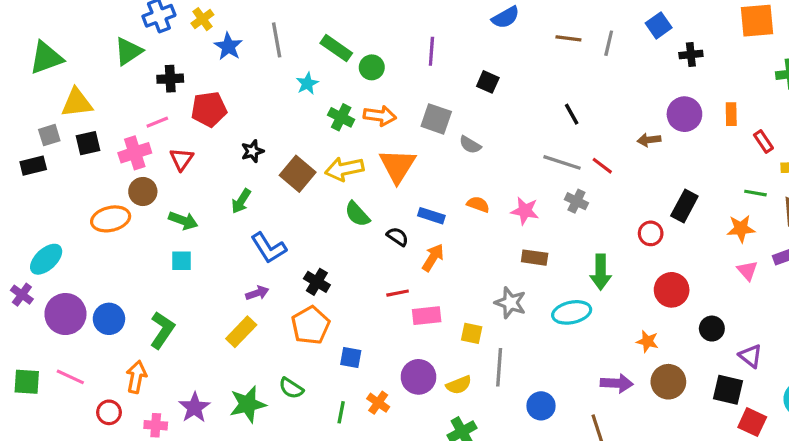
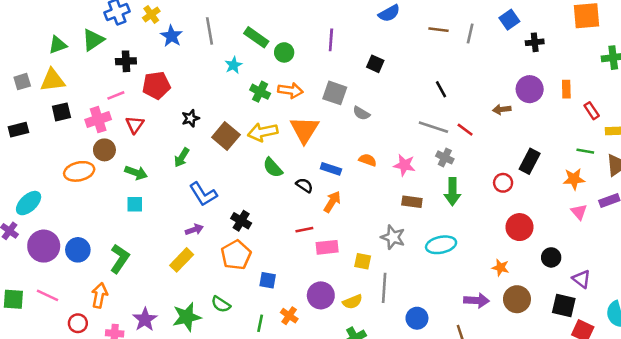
green triangle: (46, 58) -> (58, 45), moved, size x0.7
gray square: (49, 135) -> (22, 82), moved
green arrow: (601, 272) -> (452, 192), moved

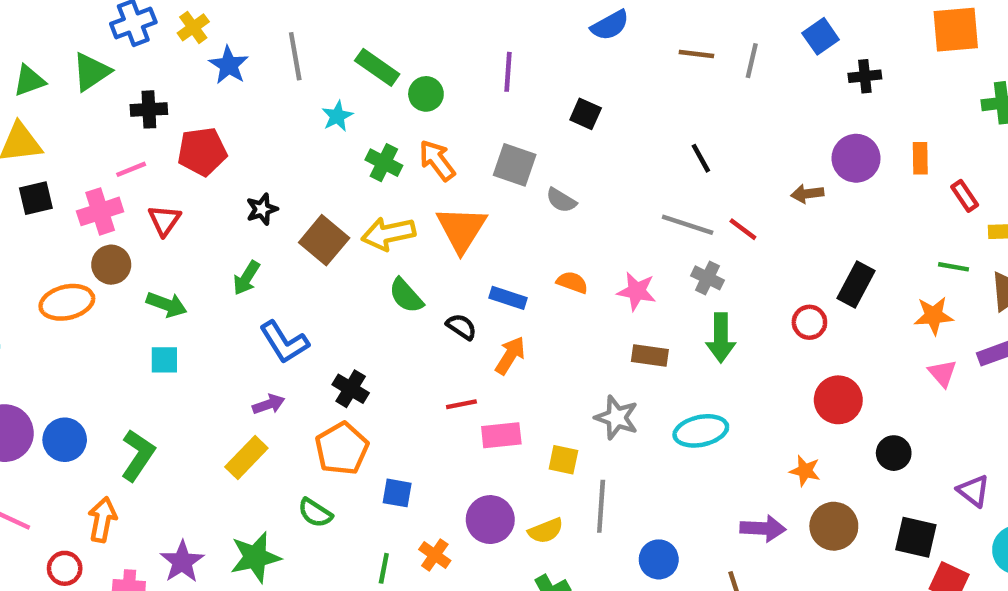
orange arrow: (290, 90) -> (437, 160), turned -135
purple triangle: (581, 279) -> (973, 491), moved
green semicircle: (221, 304) -> (315, 513), moved

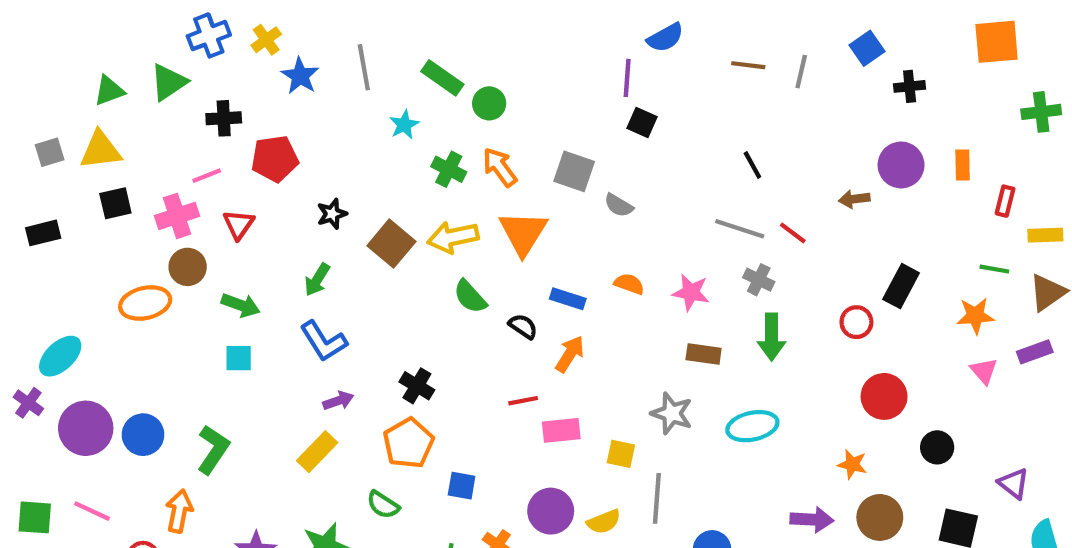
purple line: (508, 72) -> (627, 78), moved
red rectangle: (965, 196) -> (1005, 201), turned 48
blue L-shape: (284, 342) -> (324, 341), moved

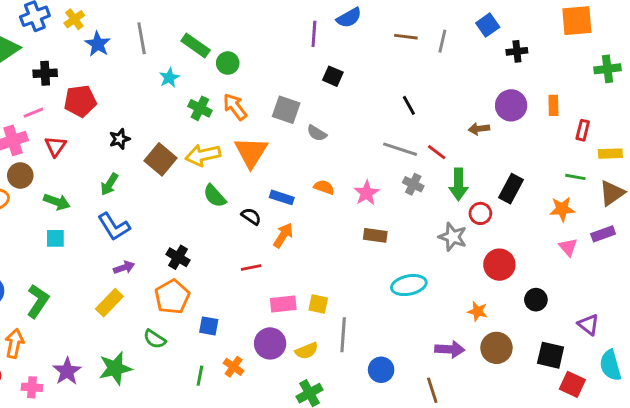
purple line: (627, 78) -> (314, 34), moved
pink star: (691, 292) -> (366, 193), turned 30
green arrow: (772, 337) -> (458, 184), moved
gray star: (672, 413) -> (453, 237), moved
pink rectangle: (561, 430) -> (283, 304), moved

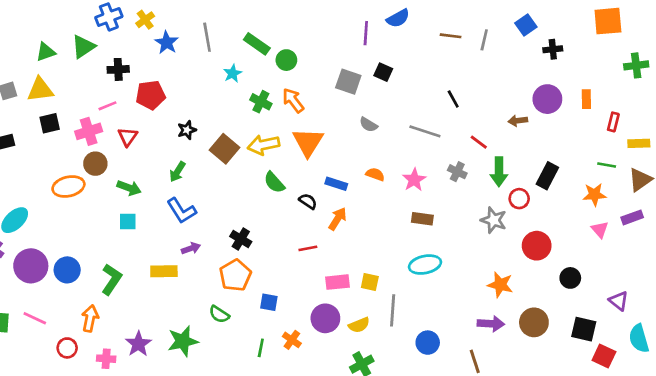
gray square: (286, 110) -> (348, 82), moved
gray line: (400, 149) -> (425, 131), moved
cyan ellipse: (409, 285) -> (425, 265), moved
yellow rectangle: (109, 303) -> (164, 271), moved, turned 45
orange star: (477, 311) -> (500, 285), moved, size x1.4

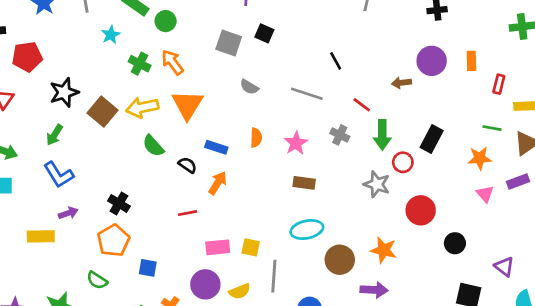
black star: (187, 130) -> (64, 92), size x1.5
orange semicircle: (375, 174) -> (256, 138), turned 72
brown circle: (534, 322) -> (340, 260), moved

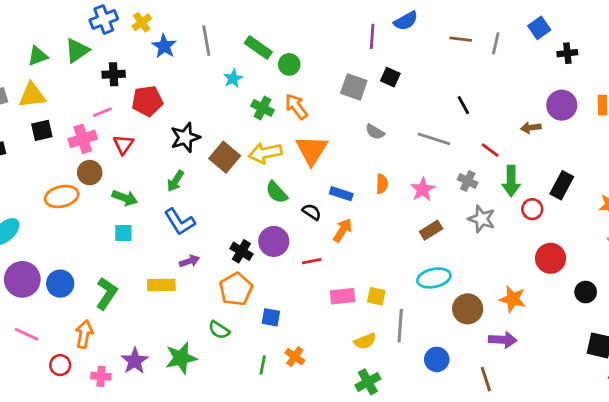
brown rectangle: (304, 183) -> (431, 230), turned -40
gray star: (377, 184) -> (482, 219), moved
purple circle: (205, 284) -> (274, 241), moved

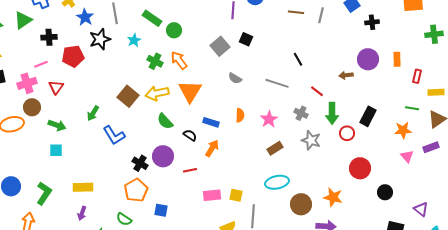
gray square: (354, 87) -> (220, 46), turned 30
black star: (185, 137) -> (100, 39), moved
blue L-shape: (180, 222) -> (114, 135), moved
purple arrow: (189, 261) -> (82, 213), moved, turned 128

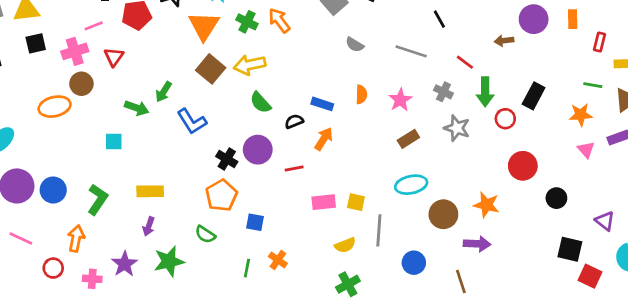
orange triangle: (190, 91) -> (204, 26), moved
green arrow: (57, 125) -> (137, 108), moved
black semicircle: (190, 135) -> (294, 121), turned -56

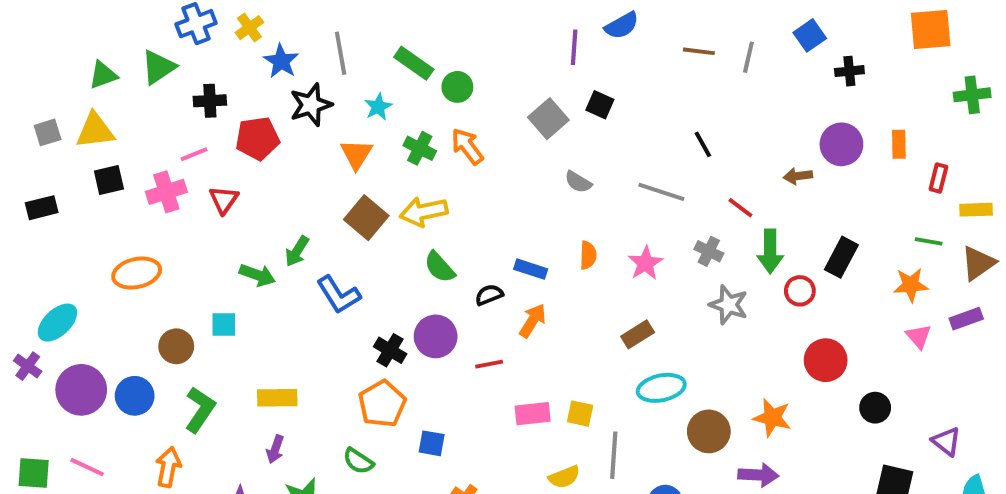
orange triangle: (204, 26) -> (356, 154), size x0.7
brown circle: (81, 84) -> (176, 346), moved
brown rectangle: (408, 139) -> (638, 334), moved

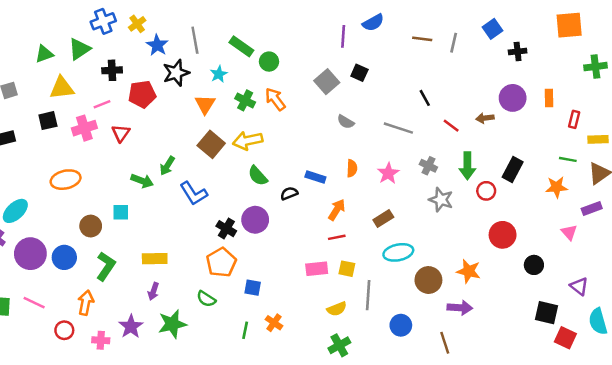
yellow triangle: (95, 130) -> (62, 88), moved
red line: (740, 208) -> (451, 126), moved
orange arrow: (533, 321) -> (337, 210), moved
pink triangle: (919, 336) -> (569, 232), moved
red line: (489, 364) -> (337, 237), moved

